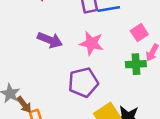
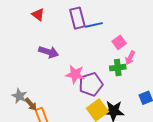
pink star: (92, 43) -> (75, 74), moved
purple pentagon: (83, 82) -> (91, 84), moved

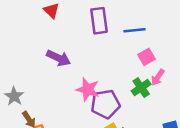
blue line: (94, 25) -> (134, 30), moved
green cross: (118, 68) -> (141, 88), turned -35
gray star: (19, 96) -> (14, 96), moved

